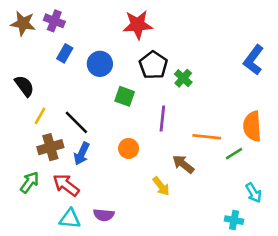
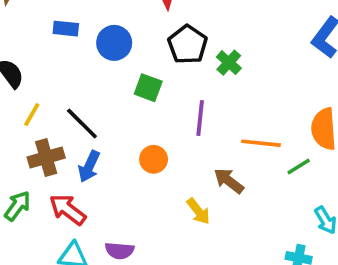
blue rectangle: (65, 53) -> (66, 29), turned 66

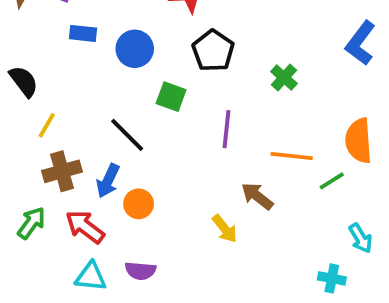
green cross: (229, 63) -> (284, 78), moved
black line: (82, 123) -> (127, 135), moved
orange circle: (154, 159) -> (139, 204), moved

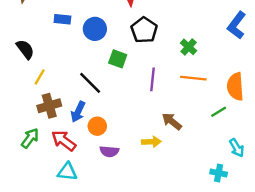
orange line: (292, 156) -> (193, 78), moved
yellow arrow: (225, 229) -> (151, 142), turned -54
purple semicircle: (140, 271) -> (109, 151), moved

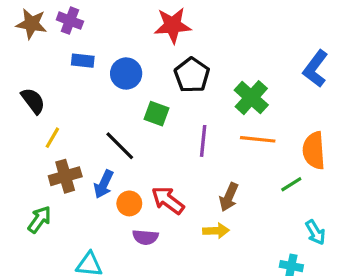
green cross: (189, 47) -> (251, 98), size x1.5
brown arrow: (172, 121) -> (229, 197), turned -105
red arrow: (64, 141) -> (168, 200), moved
yellow arrow: (151, 142) -> (216, 231), moved

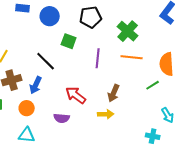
black pentagon: (192, 75) -> (91, 17), turned 30
orange circle: (129, 203) -> (27, 108), moved

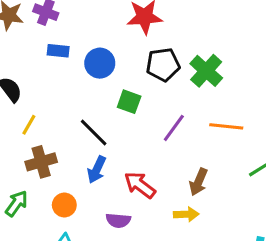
green cross: (128, 31) -> (206, 71), moved
purple line: (98, 58) -> (174, 128), turned 30
blue arrow: (36, 85) -> (97, 170), moved

